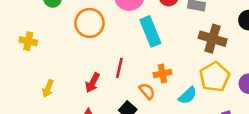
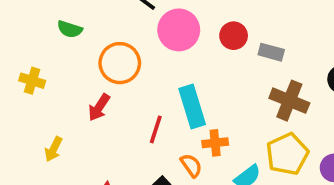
cyan rectangle: (150, 31) -> (192, 106), moved
red arrow: (92, 83) -> (99, 107), moved

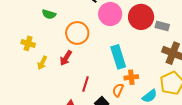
red circle: (234, 36) -> (141, 17), size x1.6
red line: (156, 129) -> (85, 84), moved
yellow arrow: (54, 149) -> (42, 63), moved
orange semicircle: (191, 165) -> (118, 90), turned -120

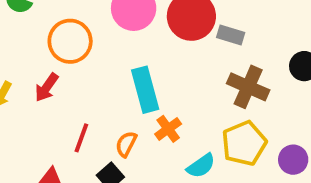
orange cross: (131, 77) -> (168, 129), turned -32
orange semicircle: (118, 90) -> (126, 144), moved

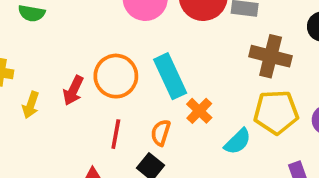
orange circle: (70, 41) -> (116, 76), moved
yellow pentagon: (244, 143) -> (276, 112), turned 30

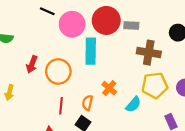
cyan rectangle: (170, 76) -> (91, 51), moved, turned 30
red arrow: (73, 90) -> (32, 64), moved

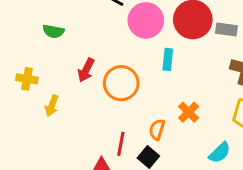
cyan rectangle: (91, 51) -> (168, 59), size x0.6
cyan semicircle: (133, 104) -> (220, 153), moved
red line: (61, 106) -> (121, 144), moved

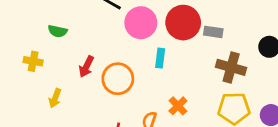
yellow cross: (27, 79) -> (33, 61), moved

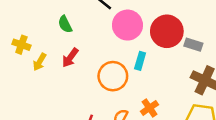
green semicircle: (58, 31) -> (65, 24), moved, turned 42
orange circle: (118, 79) -> (113, 76), moved
yellow arrow: (55, 98) -> (40, 62), moved

